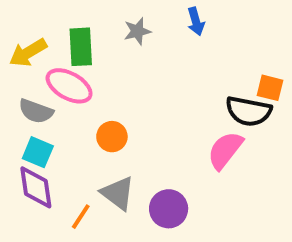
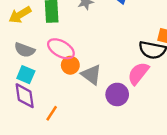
pink ellipse: (69, 86) -> (61, 49), moved
gray triangle: (118, 193) -> (91, 75), moved
purple circle: (169, 209) -> (117, 94), moved

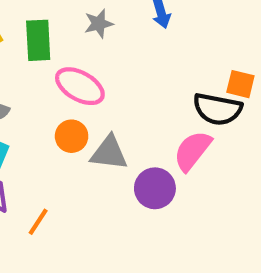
pink ellipse: (61, 49) -> (80, 86), moved
gray triangle: (91, 75) -> (109, 153), turned -30

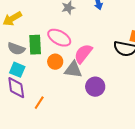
green rectangle: (38, 40) -> (35, 45), moved
pink semicircle: (192, 151) -> (83, 54), moved

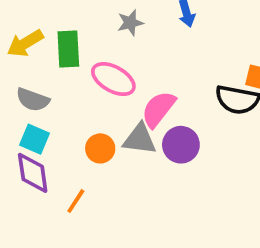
green rectangle: (35, 45) -> (68, 49), moved
orange circle: (55, 62) -> (100, 148), moved
purple circle: (95, 87) -> (181, 145), moved

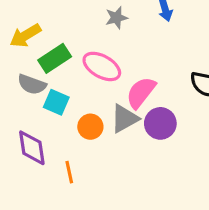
green rectangle: (68, 49) -> (55, 58), moved, turned 60
cyan square: (35, 139) -> (56, 102), moved
gray triangle: (140, 139) -> (125, 119), turned -36
orange line: (76, 201) -> (69, 172), turned -45

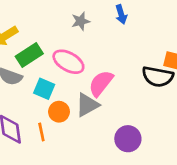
cyan square: (56, 102) -> (44, 89), moved
purple circle: (160, 123) -> (128, 139), moved
orange line: (69, 172) -> (41, 132), moved

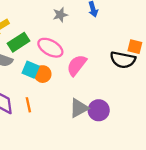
gray triangle: (87, 105) -> (79, 108), moved
orange circle: (59, 112) -> (43, 74), moved

